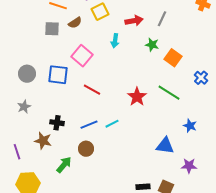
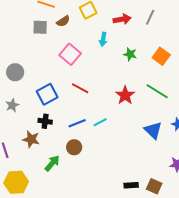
green star: (152, 45) -> (130, 54), moved
blue square: (58, 75) -> (47, 94), moved, turned -35
blue triangle: (165, 146) -> (153, 130), moved, turned 36

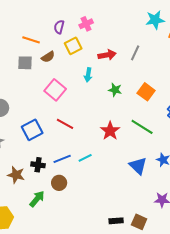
black cross: (45, 121) -> (38, 165), moved

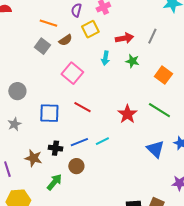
gray square: (25, 63) -> (42, 46), turned 35
green star: (115, 90) -> (132, 61), moved
blue square: (32, 130) -> (49, 113), turned 30

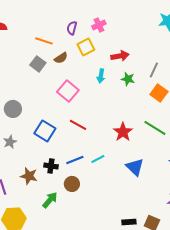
gray line: (152, 36) -> (154, 70), moved
blue square: (49, 113) -> (45, 131), turned 30
blue triangle: (155, 149) -> (135, 167), moved

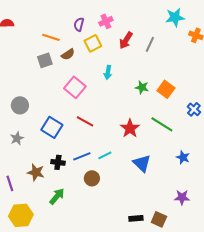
red arrow: (120, 56) -> (126, 40), moved, turned 132
gray square: (38, 64) -> (45, 60), turned 35
gray line: (154, 70) -> (150, 44), moved
green star: (128, 79) -> (142, 87), moved
brown circle: (72, 184) -> (92, 178), moved

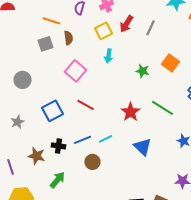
yellow square: (93, 43) -> (103, 31), moved
brown semicircle: (68, 54) -> (68, 38), turned -64
orange square: (166, 89) -> (170, 63), moved
gray circle: (20, 105) -> (22, 80), moved
blue square: (52, 127) -> (52, 111), turned 30

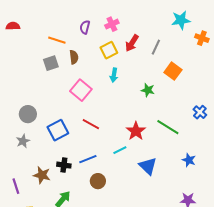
orange square: (170, 63) -> (173, 71), moved
gray circle: (22, 80) -> (28, 114), moved
cyan line: (105, 139) -> (120, 150), moved

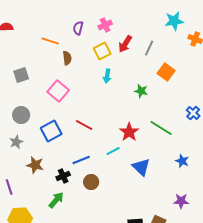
gray square: (51, 63) -> (21, 75), moved
pink square: (81, 90) -> (58, 91), moved
black cross: (64, 165) -> (63, 176), moved, turned -32
brown star: (42, 175) -> (35, 165), moved

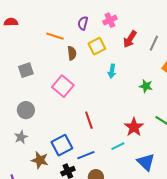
yellow square: (102, 51) -> (97, 46), moved
red line: (84, 125) -> (89, 120), turned 42
blue square: (51, 131) -> (62, 145), moved

